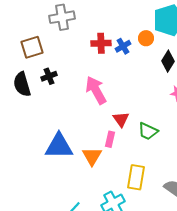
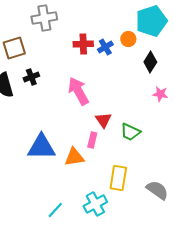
orange triangle: (92, 156) -> (74, 157), turned 50

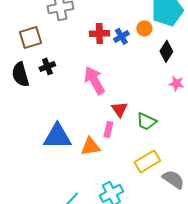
yellow rectangle: (118, 178) -> (147, 161), moved, turned 50

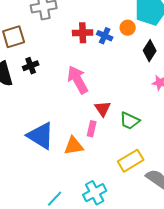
blue cross: (121, 36) -> (105, 36), turned -35
blue triangle: (57, 136) -> (41, 136), turned 32

